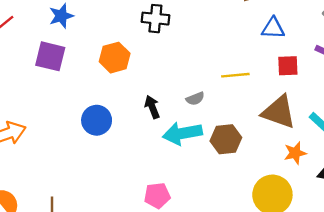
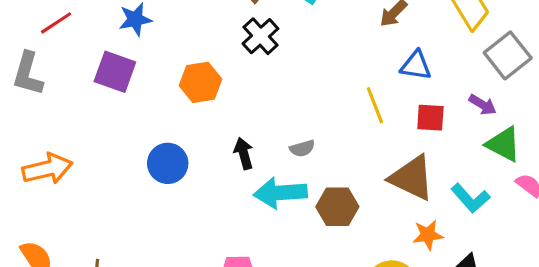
black cross: (155, 19) -> (260, 36), turned 36
yellow line: (235, 75) -> (375, 105), moved, turned 68

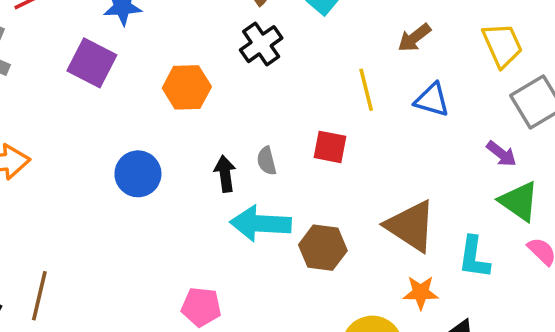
yellow line: (375, 105) -> (366, 90), moved
red square: (430, 118) -> (330, 147), moved
gray semicircle: (302, 148) -> (267, 161), moved, turned 85
cyan L-shape: (470, 198) -> (474, 257), turned 42

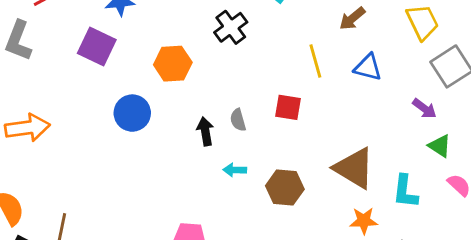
blue circle: (138, 174) -> (132, 113), moved
green triangle: (519, 201) -> (440, 146), size x0.7
cyan arrow: (261, 224) -> (235, 170), size x0.5

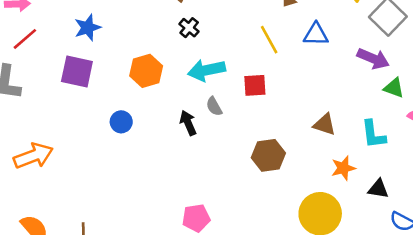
black cross: (231, 27) -> (189, 28), size x0.7
purple arrow: (424, 109) -> (373, 59), size x1.4
blue circle: (132, 113) -> (121, 122), size x0.7
brown triangle: (354, 168) -> (324, 124), size x0.6
cyan arrow: (235, 170) -> (206, 70), moved, size x1.8

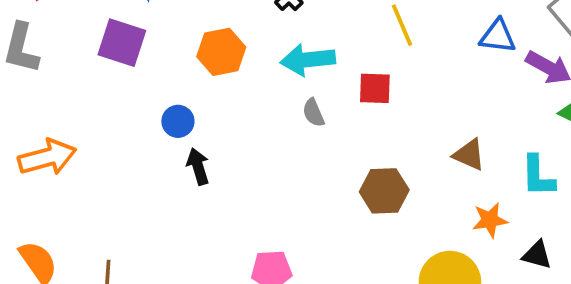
blue triangle: (316, 34) -> (498, 36), moved
black arrow: (188, 123) -> (198, 166), moved

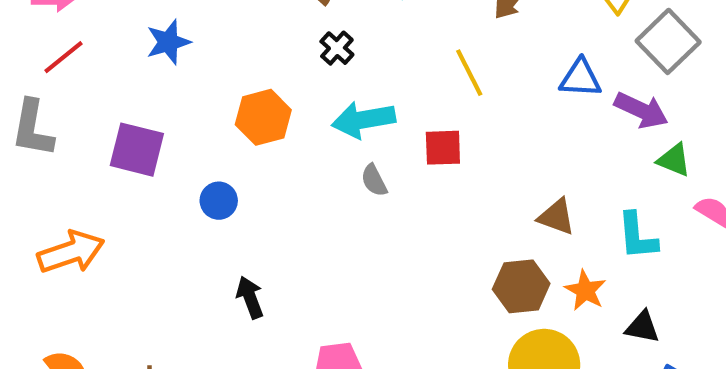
purple square: (122, 43) -> (137, 150), moved
black arrow: (198, 166) -> (250, 297), moved
brown hexagon: (384, 191) -> (521, 286), moved
orange star: (490, 220) -> (585, 290), turned -30

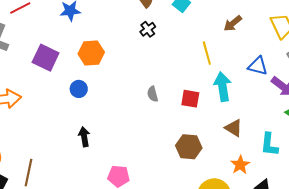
orange hexagon: (263, 117) -> (91, 53), moved
cyan arrow: (364, 120) -> (223, 87), moved, turned 80
red square: (443, 148) -> (190, 99), moved
brown hexagon: (521, 286) -> (189, 147), moved

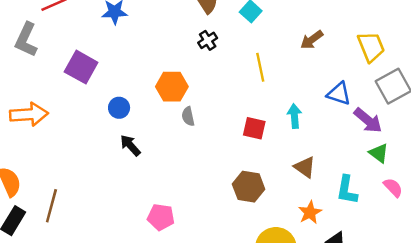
orange hexagon: (91, 53) -> (172, 87), moved
yellow line: (207, 53) -> (260, 67), moved
cyan arrow: (223, 87) -> (294, 116), size x0.7
gray semicircle: (153, 94) -> (188, 116), moved
black arrow: (84, 137) -> (130, 145), moved, turned -36

